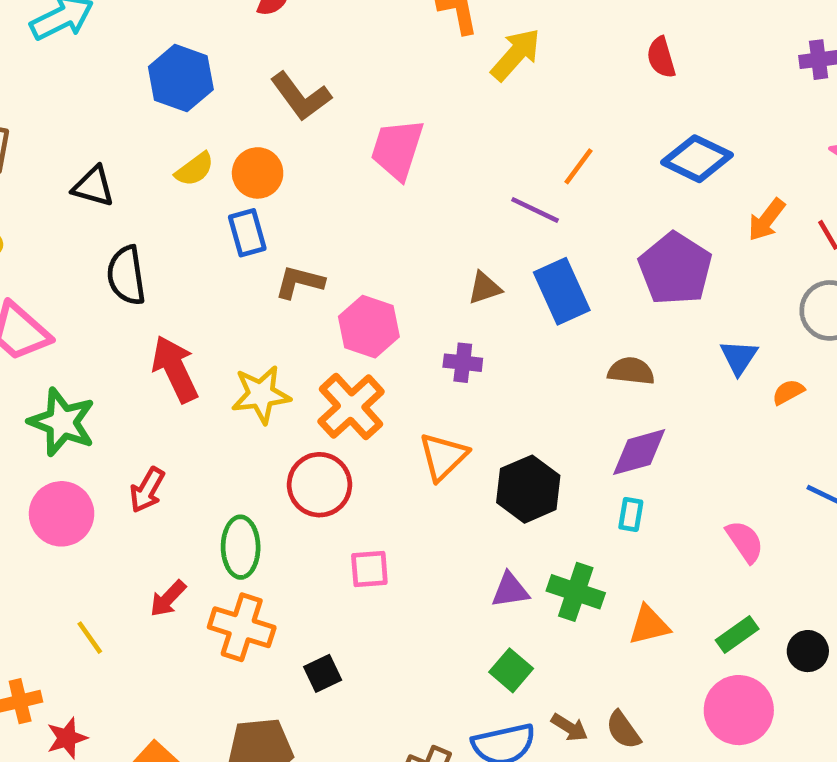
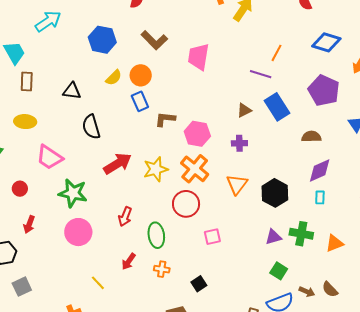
red arrow: (175, 369) -> (118, 164), turned 92
red arrow: (147, 490) -> (125, 217), moved
orange cross: (242, 627) -> (162, 269), size x0.6

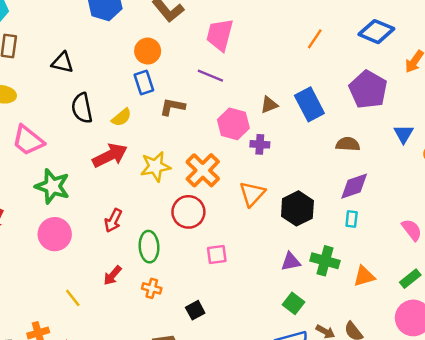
purple line: (261, 74) -> (210, 76), moved
yellow semicircle: (114, 78) -> (122, 117), moved
pink hexagon: (197, 134) -> (233, 124), moved

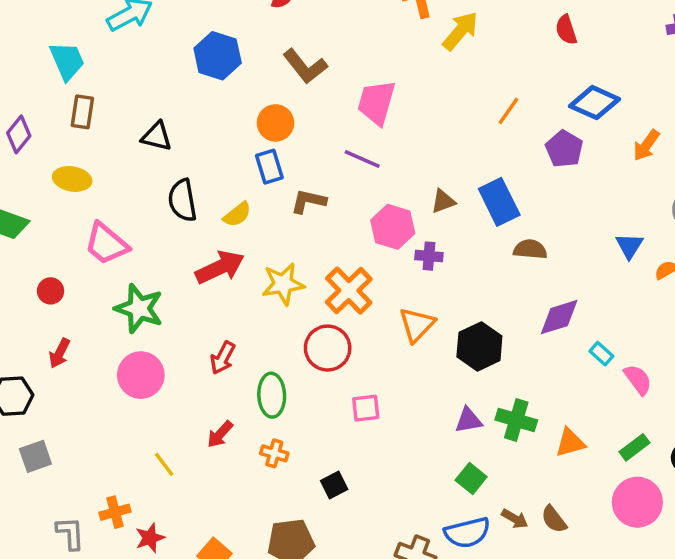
purple pentagon: (368, 90) -> (564, 149), moved, size x0.7
brown semicircle: (348, 144) -> (530, 249), moved
cyan rectangle: (352, 219) -> (601, 354), moved, turned -56

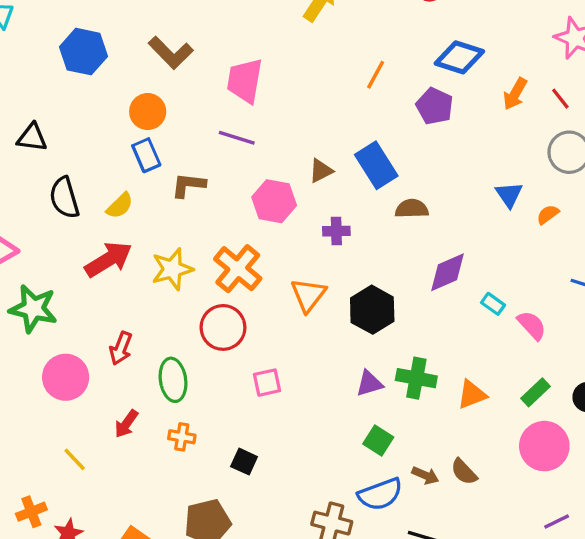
purple cross: (429, 256) -> (336, 231), moved
pink circle: (141, 375) -> (66, 377), moved
black square: (334, 485) -> (244, 462), turned -32

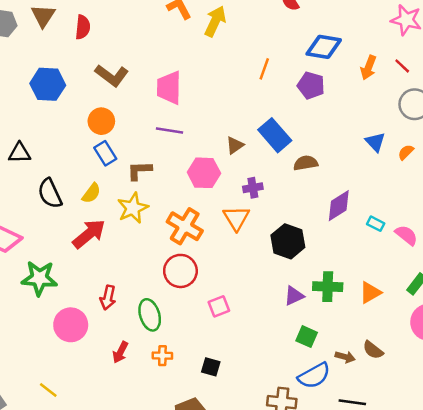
yellow star: (172, 269) -> (133, 208), moved
orange triangle: (308, 295) -> (236, 218), moved
yellow line: (75, 459) -> (48, 390), moved

